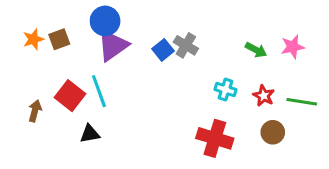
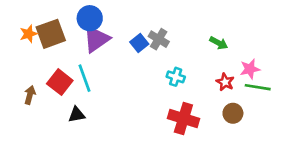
brown square: (59, 39) -> (51, 34), size x1.6
pink star: (293, 47) -> (250, 69), moved
cyan cross: (225, 90) -> (176, 77), moved

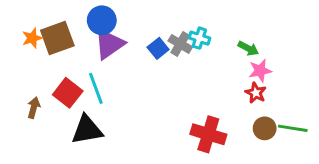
pink star: (250, 69) -> (260, 71), moved
cyan cross: (176, 77) -> (199, 38), moved
green line: (258, 87) -> (293, 128), moved
black triangle: (77, 115) -> (87, 130), size x1.6

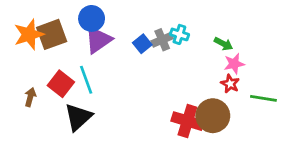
orange star: (32, 38) -> (29, 34), size x1.6
gray cross: (180, 44) -> (162, 40), turned 36
brown circle: (265, 128) -> (213, 116), moved, size x1.6
green line: (293, 128) -> (263, 98), moved
black triangle: (87, 130) -> (78, 117), turned -32

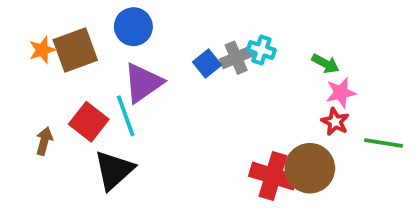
orange star: (29, 34) -> (42, 50), size x0.6
purple triangle: (98, 40) -> (143, 83), moved

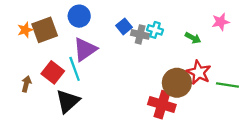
gray cross: (236, 58) -> (140, 34), turned 36
blue square: (207, 64) -> (124, 26), moved
pink star: (341, 93) -> (221, 22), moved
red star: (335, 122) -> (199, 72), size x1.5
brown circle: (310, 168) -> (177, 83), moved

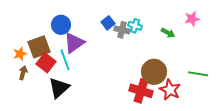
blue circle: (79, 16) -> (61, 25), moved
orange star: (25, 30) -> (20, 54), moved
brown square: (45, 30) -> (39, 47), moved
red star: (199, 72) -> (170, 90), moved

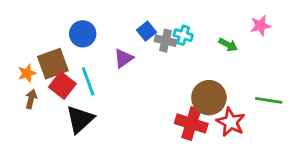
purple triangle: (74, 43) -> (123, 58), moved, size x0.7

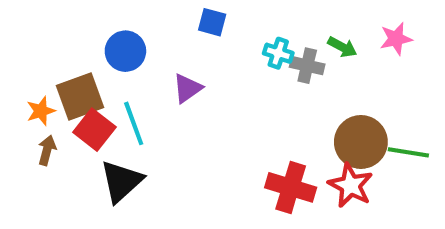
blue square: (146, 31) -> (212, 22), moved, turned -36
gray cross: (166, 41) -> (307, 66), moved
green arrow: (228, 45) -> (342, 47), moved
brown circle: (209, 98) -> (361, 142), moved

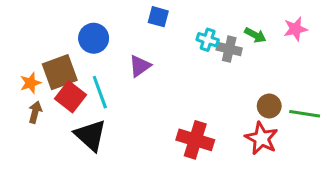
brown circle: (361, 142) -> (269, 106), size x0.6
black triangle: (121, 181) -> (91, 135), turned -36
red cross: (291, 187) -> (195, 140), moved

